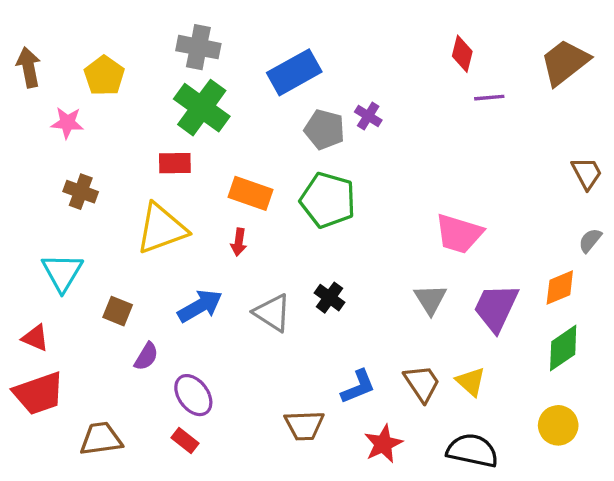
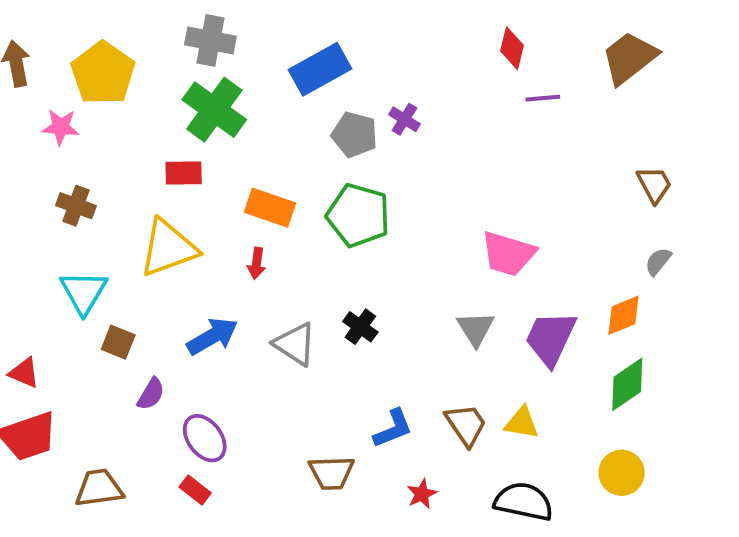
yellow pentagon: (104, 76) -> (103, 73), size x1.4
cyan triangle: (62, 272) -> (84, 292), moved
yellow triangle: (471, 382) -> (522, 423), turned -32
red star: (383, 444) -> (422, 494), size x0.7

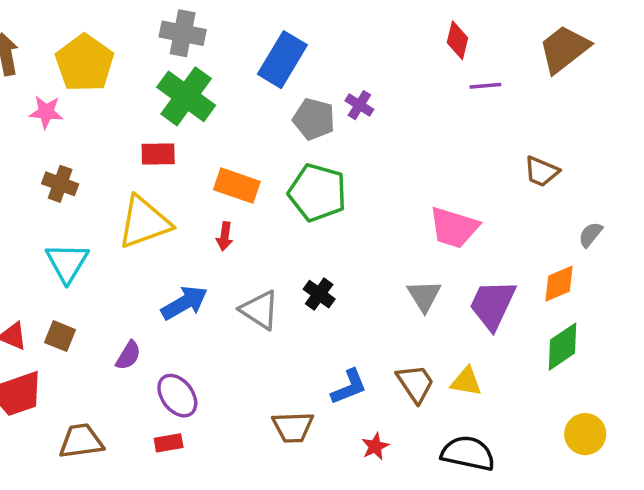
blue rectangle: (320, 69) -> (282, 60), turned -30
brown trapezoid: (654, 185) -> (541, 172), moved, turned 141
brown square: (118, 342) -> (60, 336), moved
yellow circle: (622, 473) -> (585, 434), moved
red rectangle: (195, 490) -> (169, 443), turned -48

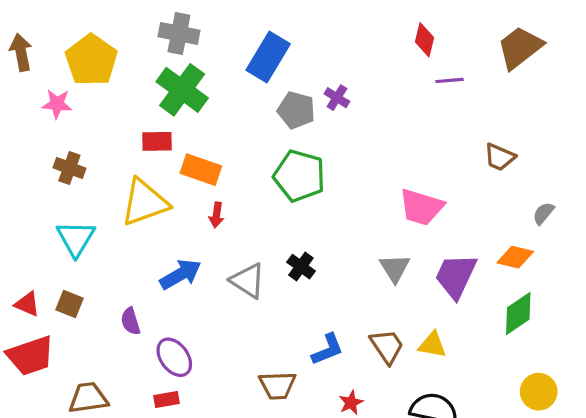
orange rectangle: (237, 186) -> (201, 170), moved
orange diamond: (559, 284) -> (515, 257), turned 36
purple semicircle: (128, 355) -> (130, 321), turned 132

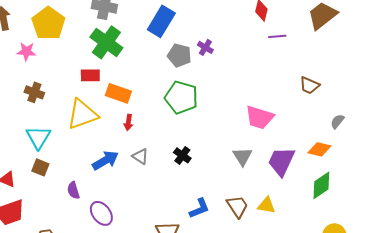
gray triangle: (248, 281) -> (140, 156), moved, size x0.7
brown square: (69, 304) -> (40, 167), moved

